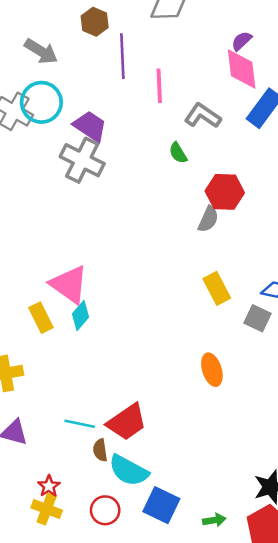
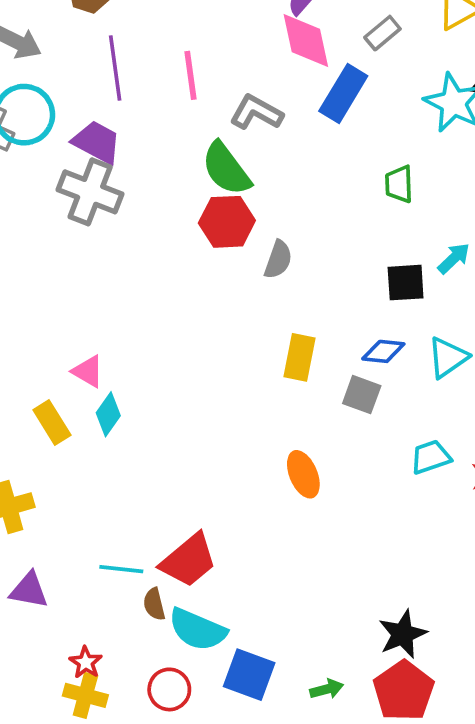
purple line: (122, 56) -> (115, 68), moved
green semicircle: (178, 153) -> (226, 169), size x1.8
red hexagon: (225, 192) -> (227, 222), moved
pink triangle: (69, 284) -> (88, 371), size x0.6
yellow rectangle: (217, 288) -> (299, 357), turned 44

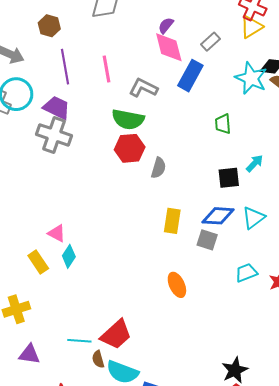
green semicircle: (226, 169) -> (128, 119), turned -40
blue diamond: (383, 351) -> (218, 216), size x1.4

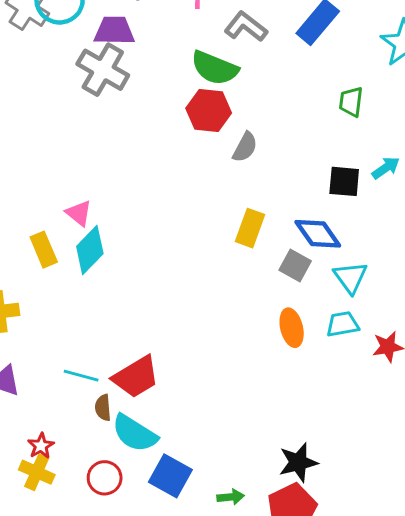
purple trapezoid: (57, 108) -> (114, 31), turned -36
blue diamond: (218, 216) -> (318, 234), turned 40
cyan triangle: (253, 218) -> (350, 277), moved, turned -40
cyan diamond: (69, 256) -> (90, 250), size x1.4
orange ellipse: (177, 285) -> (292, 328), moved

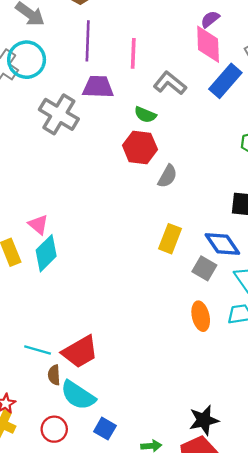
purple trapezoid: (114, 31) -> (98, 87), moved
green semicircle: (215, 68) -> (145, 115), size x0.6
blue square: (170, 476) -> (105, 429), size x0.7

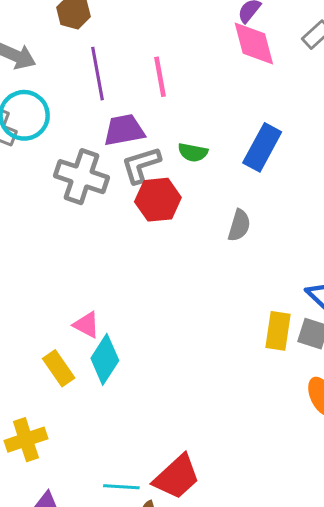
blue rectangle: (225, 81) -> (262, 147), moved
gray L-shape: (170, 83) -> (141, 165), moved, turned -44
red hexagon: (140, 147) -> (158, 200), moved
yellow rectangle: (170, 239) -> (278, 331), moved

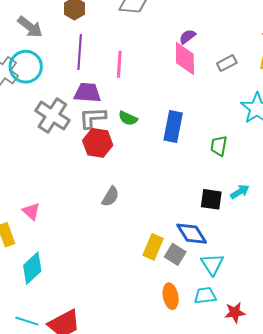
blue rectangle: (262, 147) -> (173, 127), turned -32
gray semicircle: (239, 225) -> (110, 197), moved
cyan diamond: (105, 359) -> (32, 268), moved

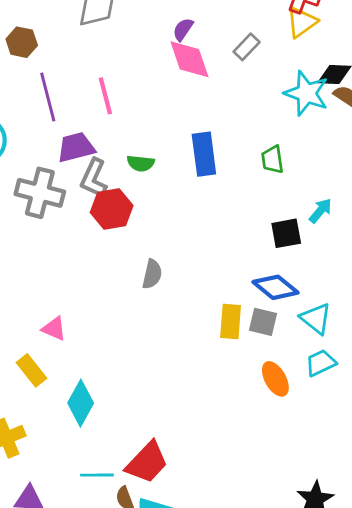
gray L-shape: (93, 118) -> (94, 178), turned -44

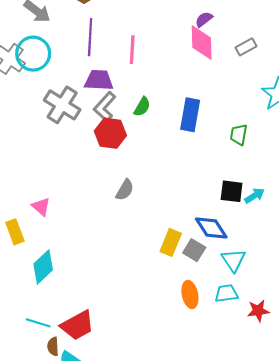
green semicircle: (141, 163) -> (142, 107), turned -84
cyan arrow: (320, 211) -> (254, 196), moved

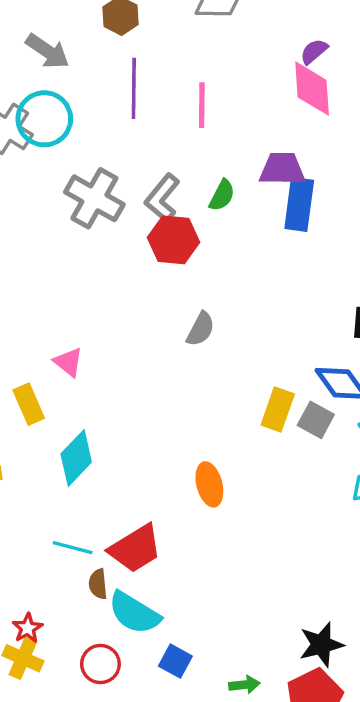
purple trapezoid: (99, 80) -> (282, 169), moved
orange ellipse: (190, 294) -> (209, 484), moved

